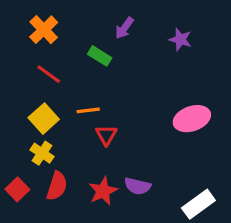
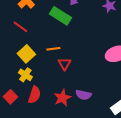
green rectangle: (100, 56) -> (60, 16), size x1.5
red line: (49, 74) -> (20, 27), moved

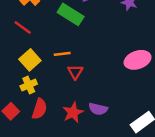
yellow cross: (25, 75) -> (29, 85), turned 32

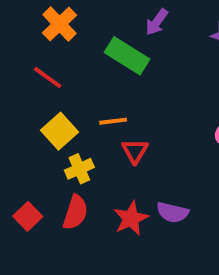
yellow cross: (29, 85) -> (79, 169), moved

